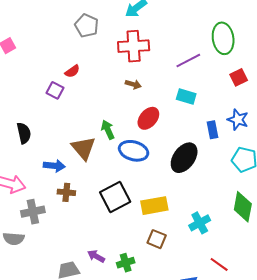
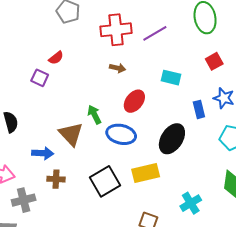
purple line: (188, 61) -> (155, 33), moved
red square: (239, 77) -> (214, 61), moved
yellow rectangle: (154, 206) -> (146, 173), moved

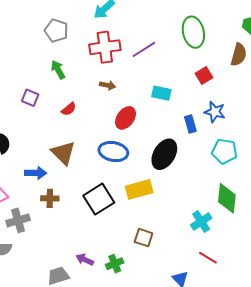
red semicircle: (56, 58) -> (69, 109), moved
green arrow: (94, 115) -> (58, 70), moved
cyan cross: (191, 203) -> (201, 221), moved

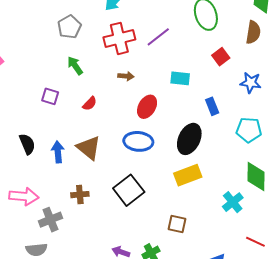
gray pentagon: (56, 31) -> (69, 27), turned 30
blue star: (215, 112) -> (251, 83), moved
blue arrow: (36, 173) -> (58, 152), moved, turned -90
yellow rectangle: (139, 189) -> (188, 175), moved
red line: (208, 258) -> (255, 242), moved

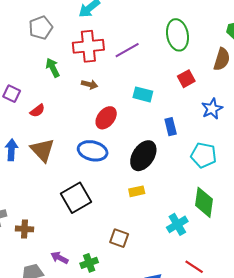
green arrow: (75, 66) -> (53, 68), moved
blue star: (251, 83) -> (212, 109), turned 30
red semicircle: (90, 104) -> (37, 111), moved
yellow rectangle: (188, 175) -> (137, 191), size x0.6
brown cross: (80, 195) -> (25, 229), moved

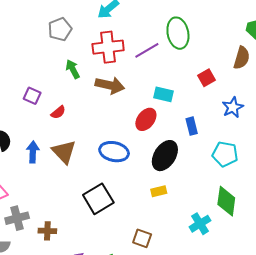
green ellipse: (177, 35) -> (178, 33), moved
brown arrow: (90, 84) -> (110, 85), size x1.8
red ellipse: (106, 118) -> (146, 119), moved

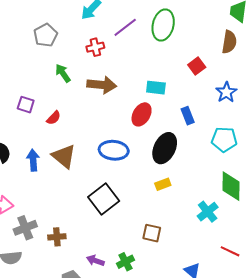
green ellipse: (178, 33) -> (163, 25), turned 32
red cross: (108, 47) -> (95, 47), size x0.6
purple line: (147, 50) -> (125, 27), moved

